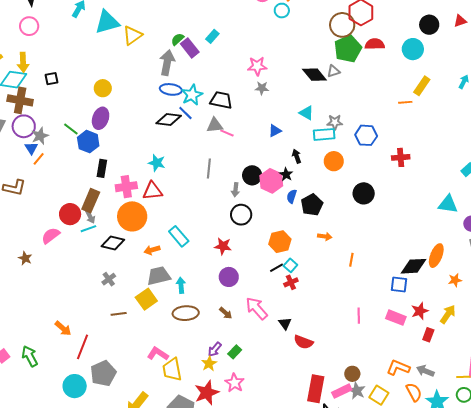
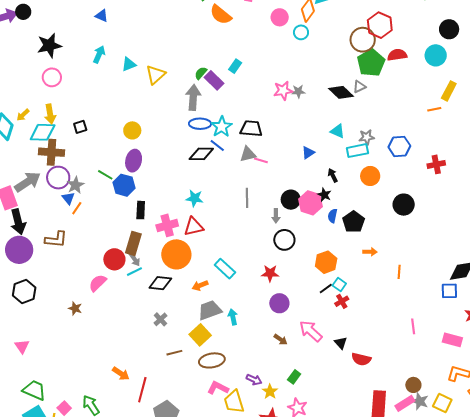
cyan triangle: (107, 22) -> (129, 64), size x0.6
gray star: (262, 88) -> (298, 91), moved
brown ellipse: (186, 313) -> (212, 360), moved
pink rectangle: (396, 318) -> (452, 340), moved
purple arrow: (215, 349) -> (254, 380), moved, turned -98

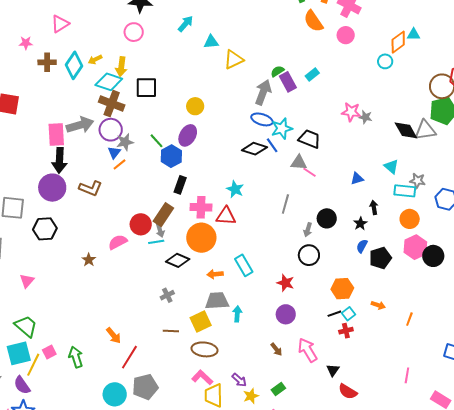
pink circle: (280, 17) -> (346, 35), moved
gray triangle: (359, 87) -> (425, 130), size x1.6
black square: (80, 127) -> (146, 88), size x1.6
pink hexagon: (310, 203) -> (415, 247), moved
orange arrow: (370, 252) -> (378, 305), moved

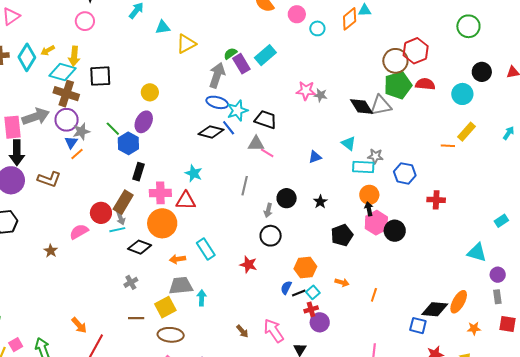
cyan circle: (385, 61) -> (317, 28), moved
cyan rectangle: (312, 75) -> (265, 55), size x1.5
black arrow: (374, 207) -> (369, 209), moved
blue semicircle: (362, 246) -> (286, 288), moved
purple circle: (286, 314) -> (320, 322), moved

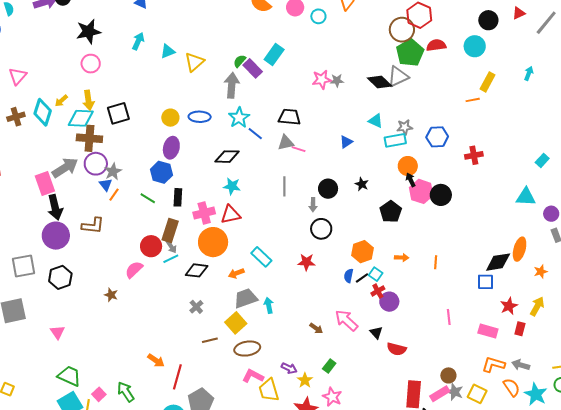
blue ellipse: (217, 102) -> (200, 117), moved
cyan star: (237, 111) -> (239, 118), moved
green line: (113, 129) -> (148, 198), moved
black diamond: (211, 132) -> (227, 157), moved

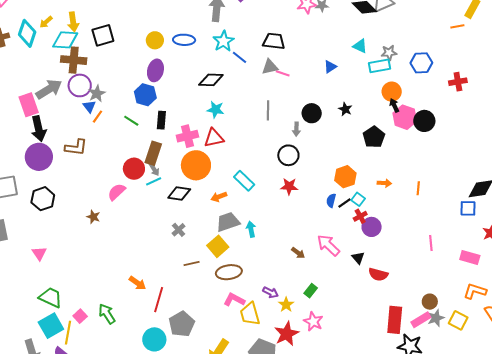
black circle: (321, 229) -> (288, 155), moved
gray star: (455, 392) -> (436, 318), turned 30

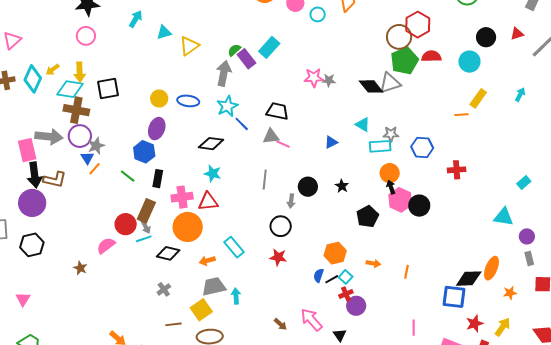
gray arrow: (49, 89) -> (49, 137), turned 32
brown L-shape: (76, 147) -> (55, 180), moved
blue square: (468, 208) -> (454, 297), size x1.4

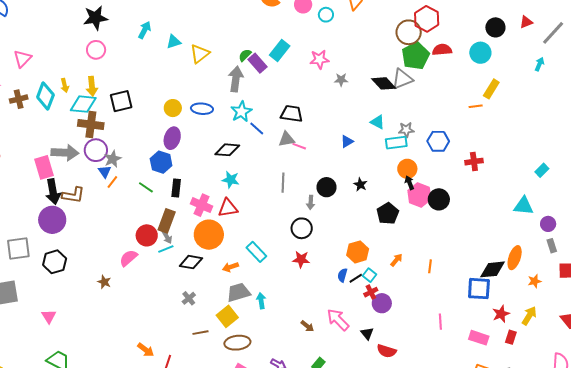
yellow arrow: (53, 70) -> (65, 85), turned -64
pink star: (314, 78) -> (319, 59), moved
cyan arrow: (520, 95) -> (539, 64), moved
pink cross: (182, 197) -> (202, 205), turned 35
orange arrow: (373, 263) -> (396, 260), turned -56

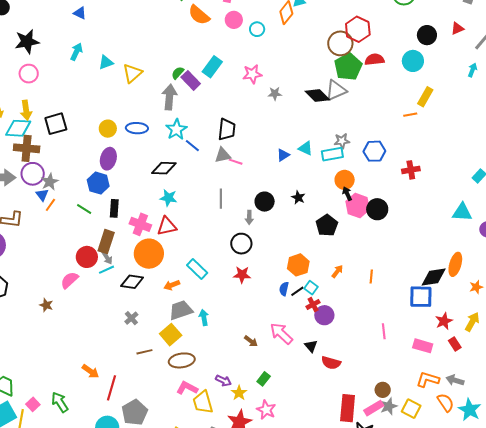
black trapezoid: (292, 114) -> (227, 129), turned 90
cyan triangle: (378, 122) -> (306, 148), moved
red rectangle: (511, 337) -> (455, 344), turned -48

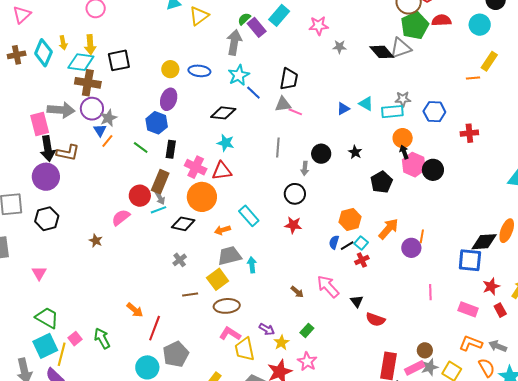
orange arrow: (337, 271) -> (388, 229), size x1.6
purple circle: (324, 315) -> (411, 248), moved

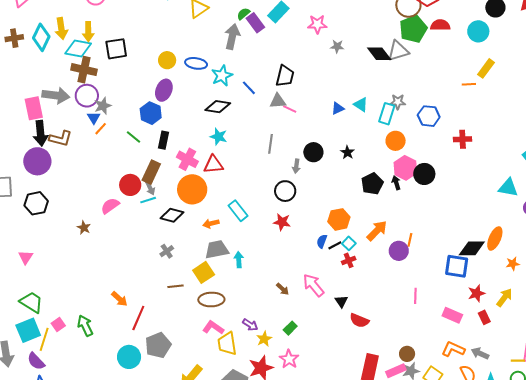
yellow arrow: (63, 43) -> (61, 28), size x1.5
cyan star: (239, 75) -> (222, 76), moved
cyan rectangle: (392, 112) -> (387, 114), turned -70
black arrow: (404, 152) -> (396, 183), moved

